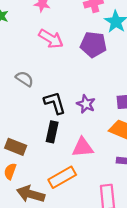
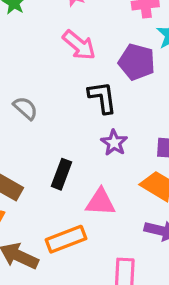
gray semicircle: (24, 79) -> (25, 108), moved
black L-shape: (55, 103) -> (102, 97), moved

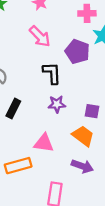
purple star: (114, 143) -> (57, 104), turned 30
black rectangle: (61, 174) -> (13, 109), moved

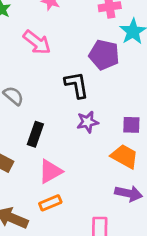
pink arrow: (40, 36) -> (37, 42), moved
pink triangle: (44, 143) -> (50, 171), moved, turned -30
orange rectangle: (18, 166) -> (50, 203), size x0.7

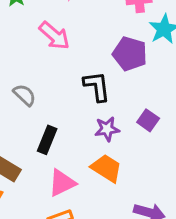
purple square: (131, 125) -> (148, 120), moved, turned 30
orange trapezoid: (125, 156) -> (106, 168), moved

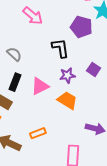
black rectangle: (47, 140) -> (15, 82), moved
pink triangle: (62, 183) -> (40, 86), moved

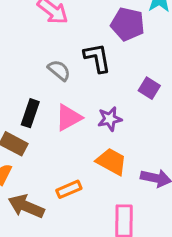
gray semicircle: (14, 54) -> (59, 70), moved
purple star: (67, 75) -> (110, 119), moved
orange trapezoid: (67, 100) -> (111, 162), moved

